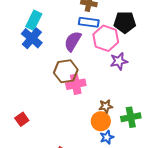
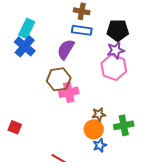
pink hexagon: (106, 38) -> (114, 67), moved
purple star: (119, 61) -> (116, 50), moved
red square: (22, 119) -> (15, 127), turned -32

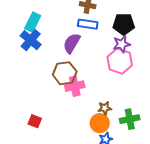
red square: (15, 127) -> (35, 121), moved

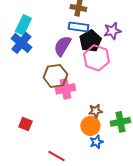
black pentagon: (124, 24) -> (90, 41), moved, turned -30
purple star: (122, 44) -> (112, 31), moved
pink hexagon: (120, 61) -> (96, 58), moved

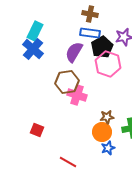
pink cross: (65, 89) -> (77, 95), turned 30

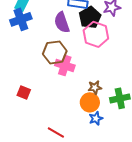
blue cross: (33, 49) -> (21, 19), turned 30
purple semicircle: (74, 52) -> (62, 22), turned -50
red square: (37, 130) -> (24, 92), moved

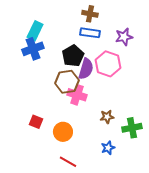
black pentagon: (90, 17) -> (73, 56), moved
purple semicircle: (62, 22) -> (86, 69), moved, turned -145
orange circle: (90, 102) -> (63, 132), moved

